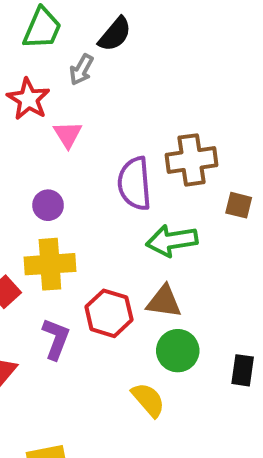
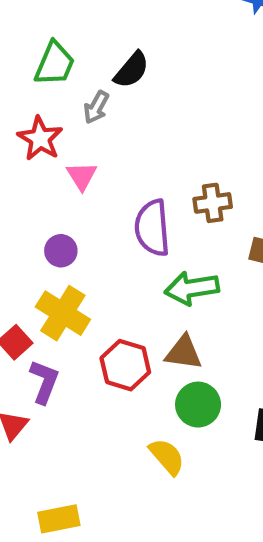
brown cross: (192, 160) -> (213, 203), size x0.7
yellow cross: (50, 264) -> (63, 313), turned 36
purple L-shape: (56, 339) -> (44, 382), moved

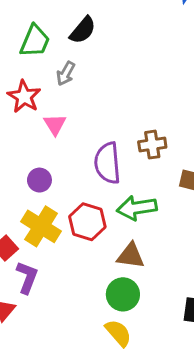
black semicircle: (132, 70) -> (83, 30), moved
red hexagon: (125, 365) -> (87, 222), moved
green circle: (198, 405) -> (123, 294), moved

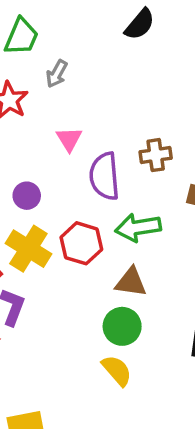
black semicircle: (83, 30) -> (140, 24), moved
pink triangle: (55, 124) -> (69, 139), moved

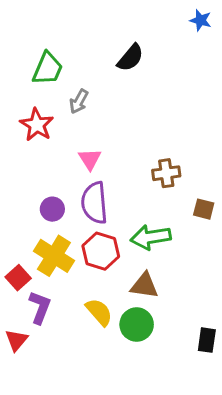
black semicircle: (140, 24) -> (130, 58), moved
purple semicircle: (104, 176) -> (94, 203), moved
yellow semicircle: (117, 370) -> (99, 312), moved

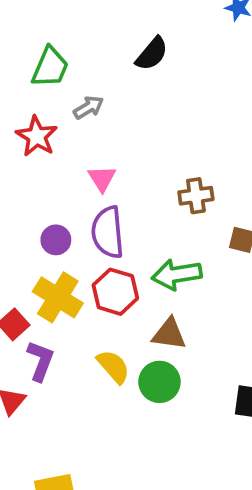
gray arrow: (79, 101) -> (88, 107), turned -150

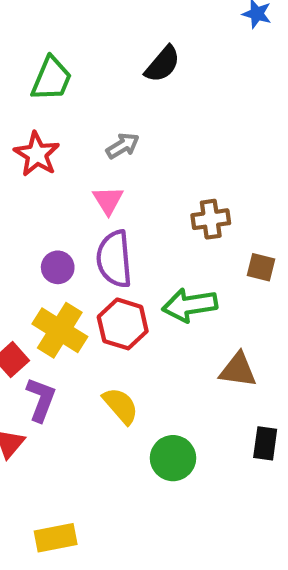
gray arrow: (88, 107) -> (123, 146), moved
brown triangle: (169, 334) -> (238, 370), moved
green circle: (159, 382) -> (173, 458), moved

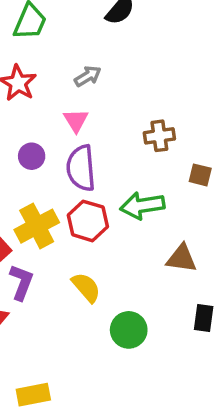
purple circle: (58, 267) -> (32, 156), moved
yellow cross: (60, 330) -> (37, 226), turned 30

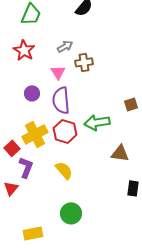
brown cross: (159, 136) -> (84, 62), moved
brown square: (200, 175) -> (131, 104), turned -32
green circle: (129, 330) -> (71, 213), moved

